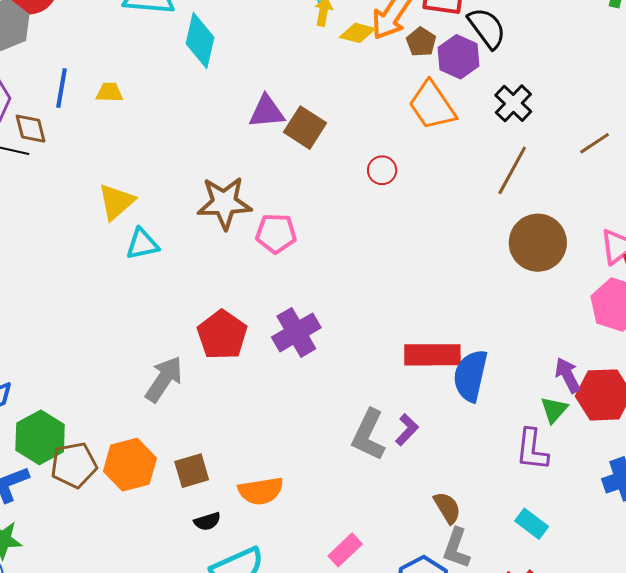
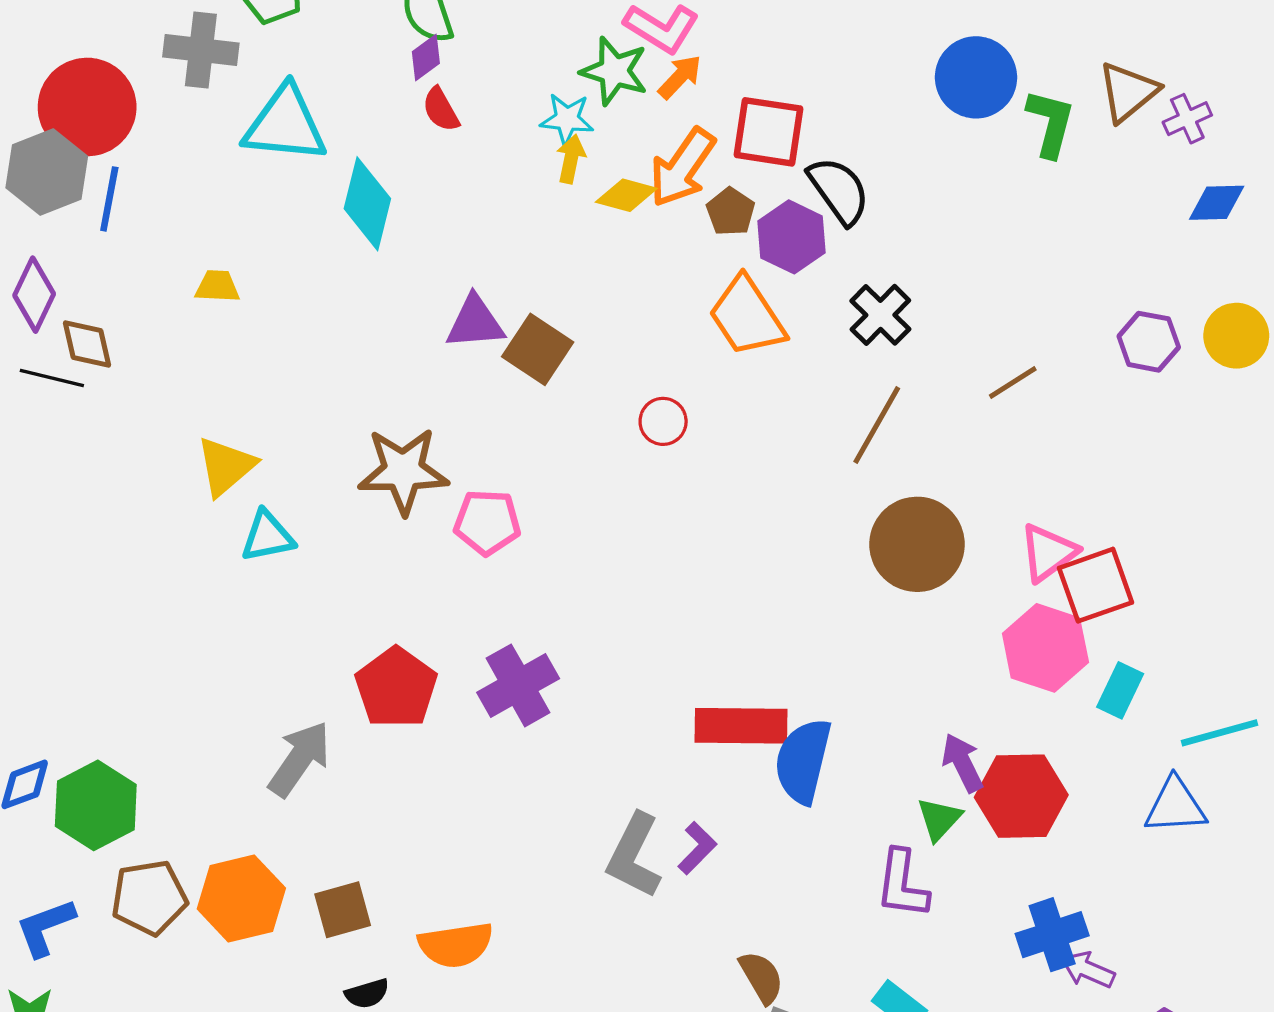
blue line: (62, 88) -> (109, 199), moved
green hexagon: (40, 437) -> (96, 805), moved

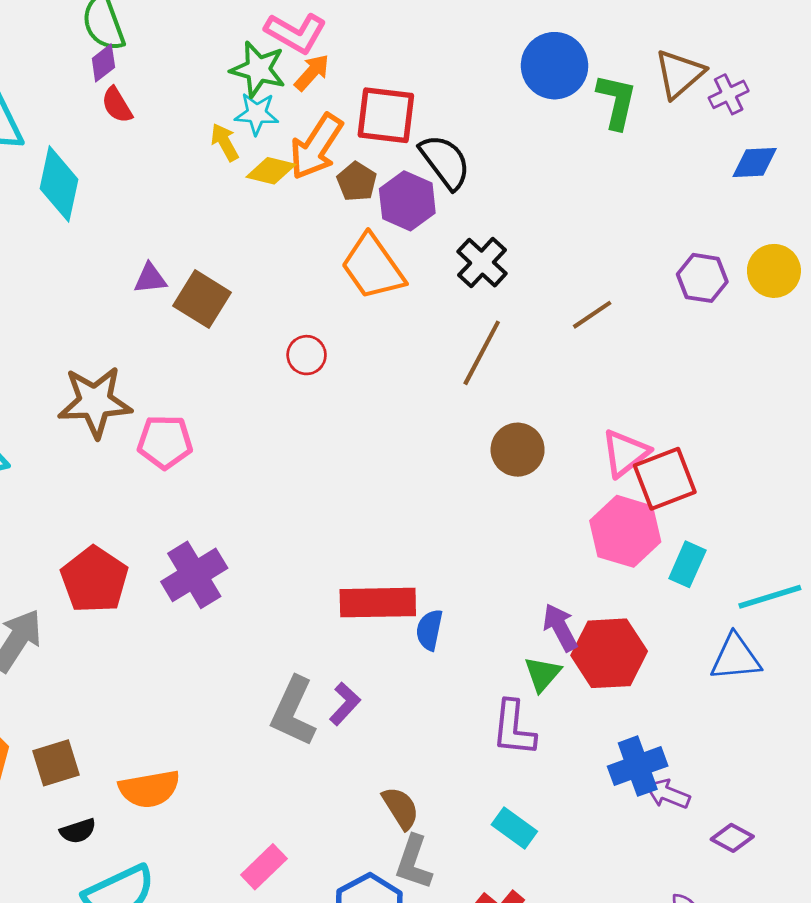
cyan star: (567, 119) -> (257, 114), moved
yellow arrow: (571, 159) -> (225, 142), turned -39
purple triangle: (475, 322) -> (150, 278), size x0.7
brown circle: (917, 544) -> (518, 450), size x0.7
blue semicircle: (803, 761) -> (429, 630), size x0.6

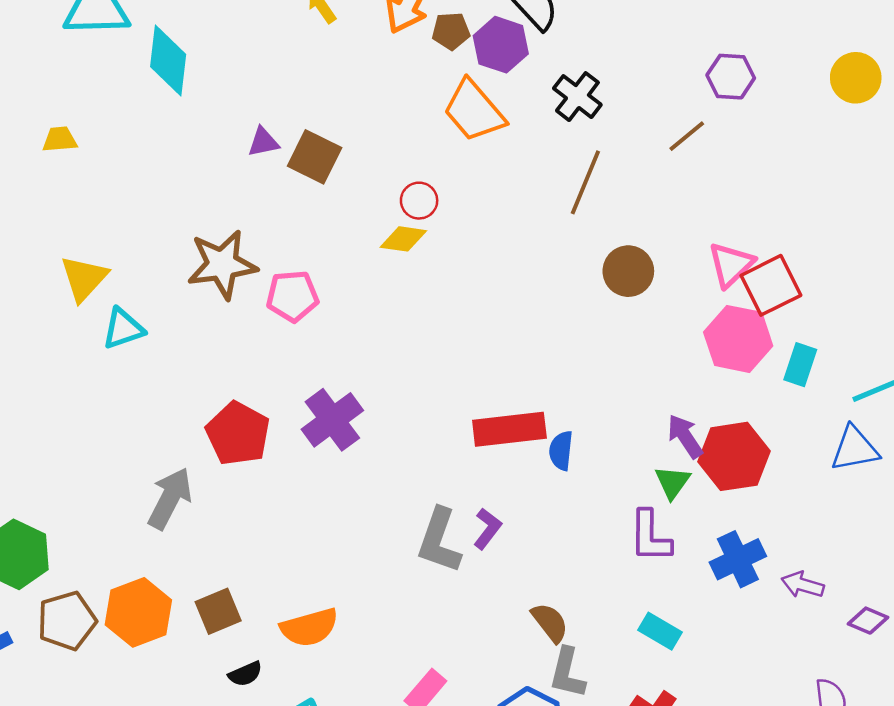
yellow diamond: (271, 171) -> (403, 239), moved
brown pentagon: (357, 182) -> (451, 31), turned -30
purple hexagon: (702, 278) -> (731, 77), moved
blue cross: (638, 766) -> (738, 559), moved

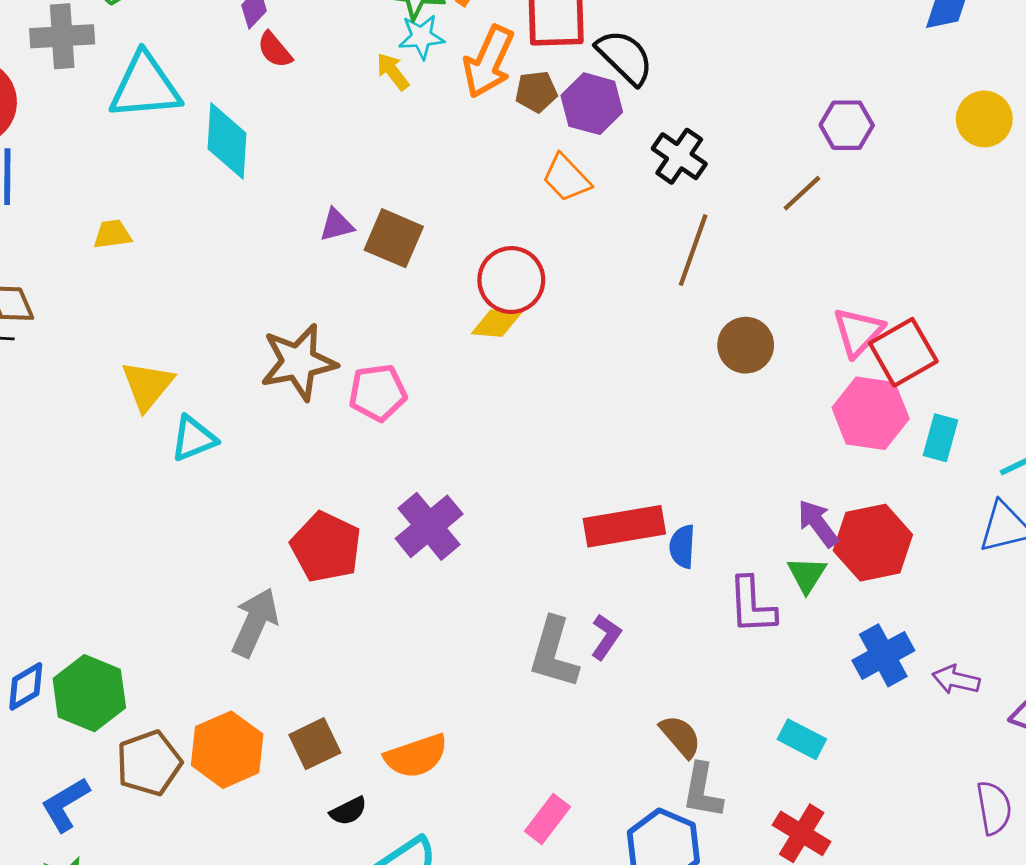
orange trapezoid: (474, 111) -> (566, 178), size x0.7
red circle: (419, 201) -> (511, 280), size x1.6
purple L-shape: (650, 536) -> (752, 605), moved

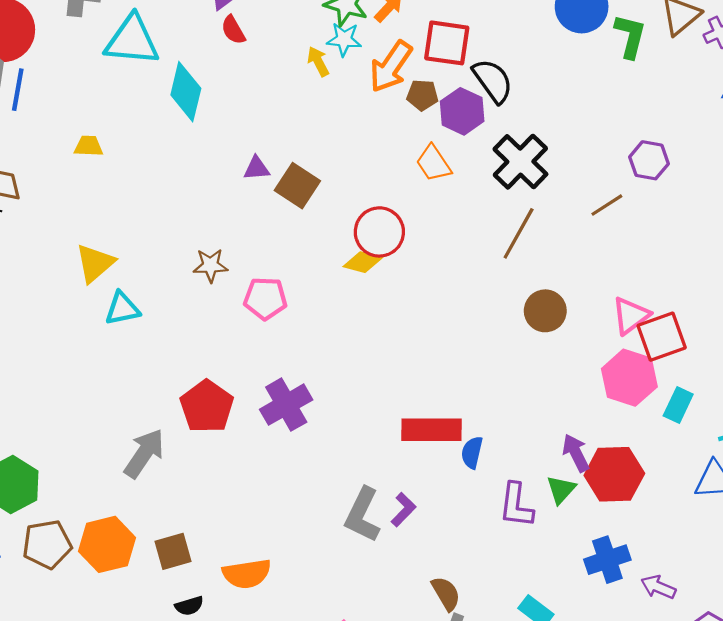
black cross: (679, 156) -> (520, 162), size x1.4
brown star: (299, 362) -> (210, 265), size x0.6

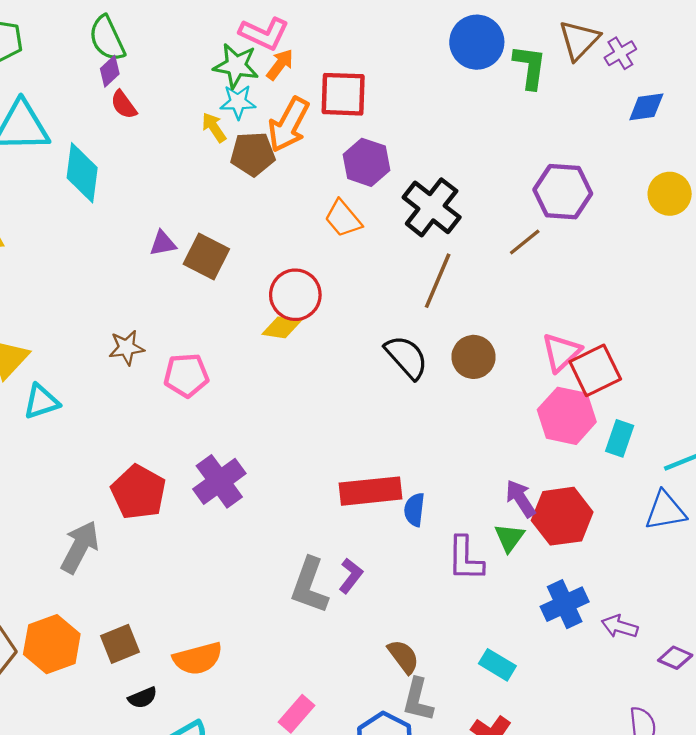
black semicircle: (493, 81) -> (406, 357), moved
brown pentagon: (422, 95) -> (253, 154), moved, size x1.4
purple hexagon: (649, 160) -> (563, 192), size x1.4

